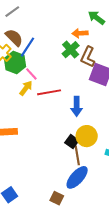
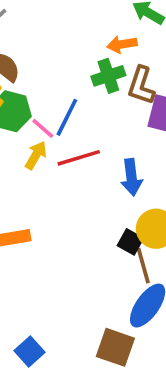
blue line: (27, 47) -> (67, 117), moved
green cross: (71, 50) -> (108, 76), turned 30
brown square: (57, 198) -> (115, 347), size x1.5

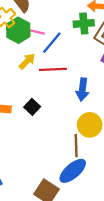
pink line: (43, 128) -> (37, 32), moved, turned -42
black square: (130, 242) -> (32, 107), moved

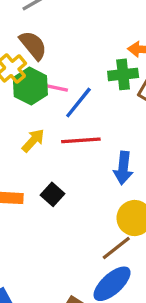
yellow arrow: (27, 61) -> (33, 140), moved
brown line: (76, 146) -> (116, 248), turned 55

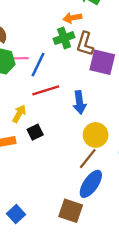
yellow arrow: (33, 140) -> (19, 114), moved
black square: (52, 194) -> (35, 132), turned 35

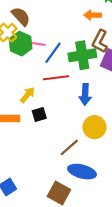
green cross: (64, 38) -> (82, 55), moved, size x1.4
brown line: (88, 159) -> (69, 147), moved
blue ellipse: (91, 184) -> (82, 172), turned 60

